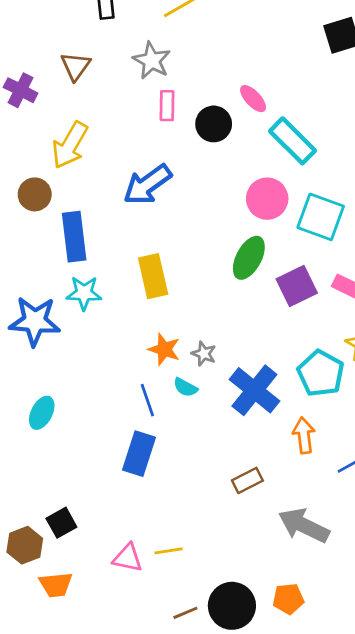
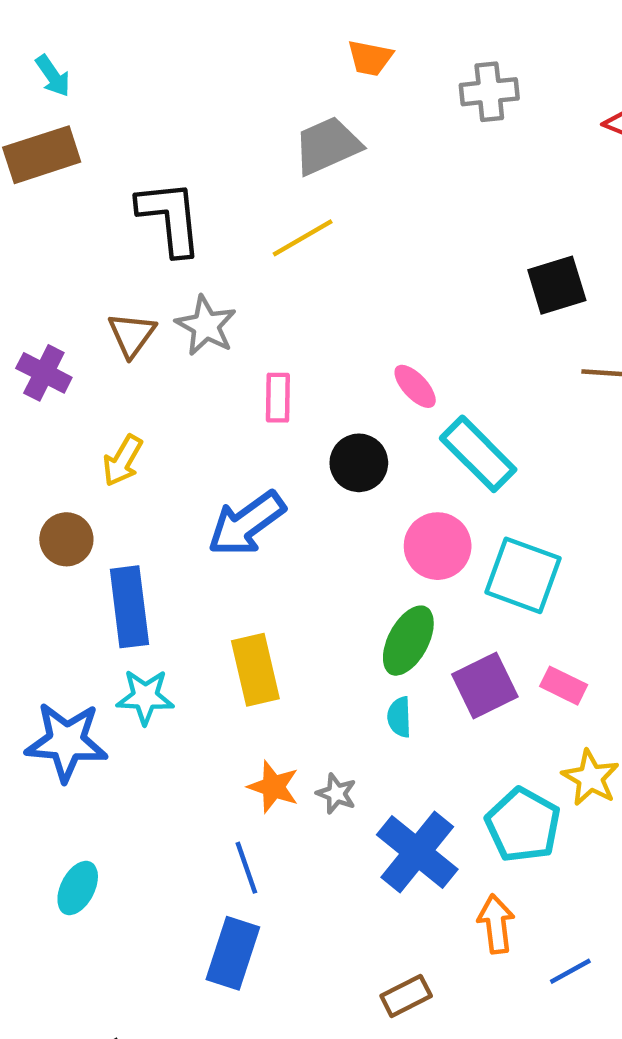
gray star: (152, 61) -> (206, 326), moved
black circle: (214, 124) -> (359, 463), moved
yellow arrow: (70, 145) -> (123, 461), size x0.7
cyan semicircle: (185, 387) -> (399, 717), moved, turned 60

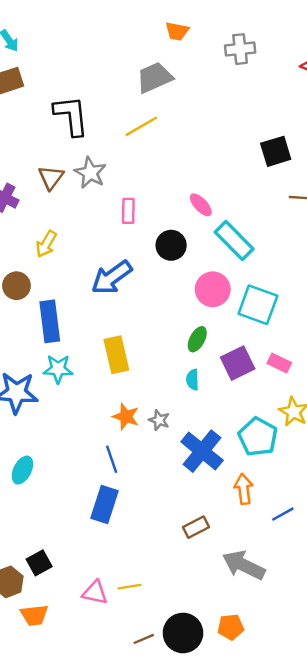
green ellipse: (408, 641) -> (197, 339), size x0.7

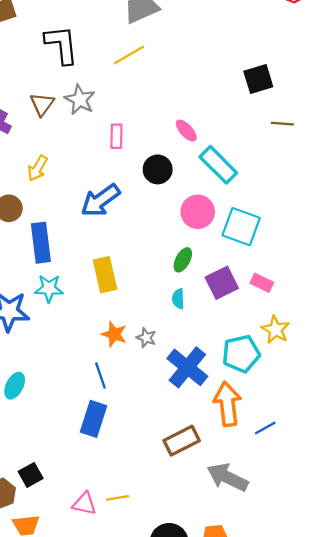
cyan pentagon: (258, 437) -> (241, 354), turned 30
orange arrow: (244, 489) -> (227, 404), size x1.5
brown rectangle: (196, 527) -> (182, 441), size x1.4

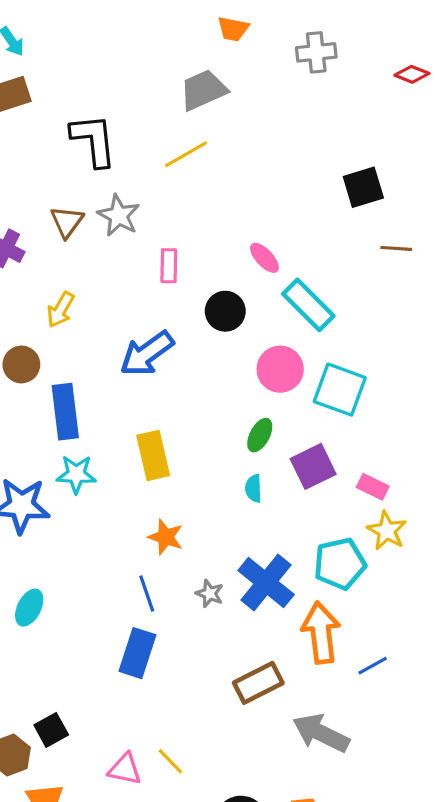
pink rectangle: (262, 283) -> (373, 487), moved
gray star: (146, 338) -> (210, 593), moved
yellow line: (118, 498) -> (170, 761), turned 55

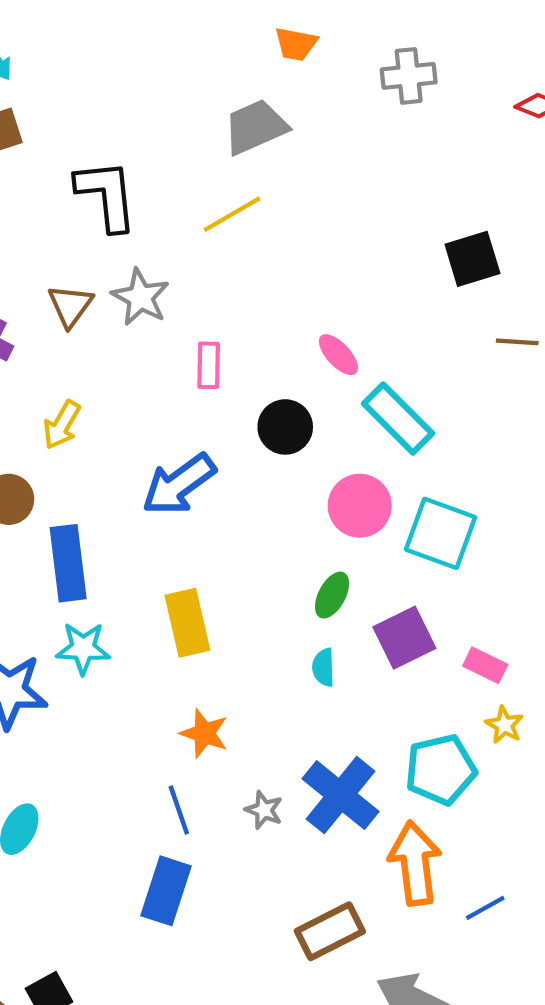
yellow star: (387, 531) -> (504, 725), size x0.7

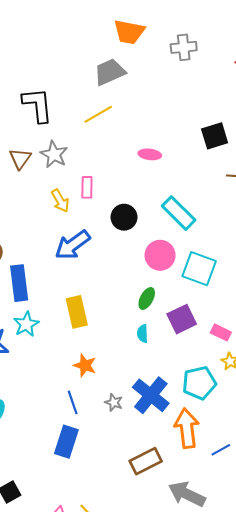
orange trapezoid: (296, 44) -> (129, 32), size x1.5
pink ellipse: (338, 355) -> (150, 154), moved, turned -40
yellow arrow: (62, 425) -> (60, 201), moved, turned -60
cyan star: (83, 648) -> (26, 324), turned -30

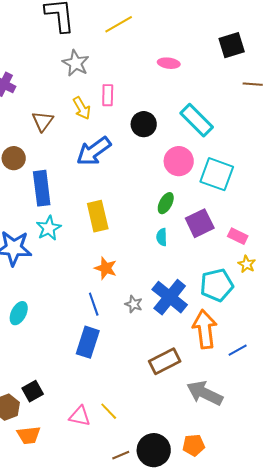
brown triangle: (20, 159) -> (43, 121), moved

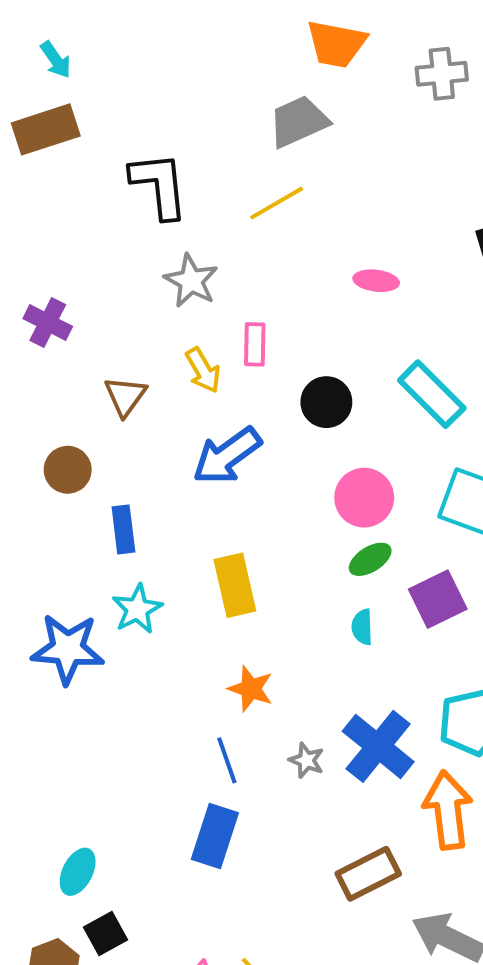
pink circle: (179, 161) -> (364, 498), moved
blue rectangle: (42, 188) -> (123, 529), size x0.7
green ellipse: (166, 203) -> (370, 559), turned 30
cyan ellipse: (19, 313) -> (78, 872), moved

